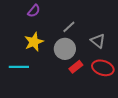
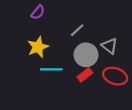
gray circle: (65, 49) -> (86, 55), moved
cyan line: (19, 67) -> (51, 69), moved

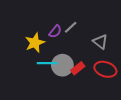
purple semicircle: (38, 12) -> (55, 31), moved
gray circle: (86, 55) -> (62, 65), moved

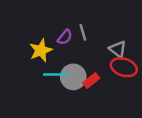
gray line: (71, 27) -> (83, 32), turned -64
red ellipse: (105, 69) -> (124, 67), moved

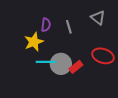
purple semicircle: (65, 37) -> (46, 25), moved, turned -32
gray triangle: (118, 49) -> (98, 18), moved

